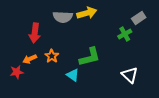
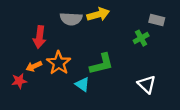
gray rectangle: (139, 18) -> (157, 20), turned 48
orange star: (52, 56) -> (59, 63), size x1.5

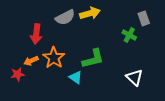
gray semicircle: (71, 19) -> (65, 17), turned -30
gray rectangle: (157, 20) -> (144, 18), turned 56
green cross: (141, 38) -> (129, 35), turned -32

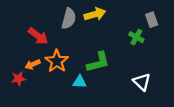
gray semicircle: (65, 17) -> (69, 19), turned -48
red arrow: (36, 34) -> (38, 36), turned -60
cyan triangle: (76, 77) -> (80, 82), turned -32

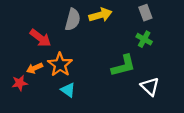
gray rectangle: (152, 20) -> (145, 13), moved
green L-shape: (98, 62) -> (123, 66), moved
cyan triangle: (80, 82) -> (68, 90), moved, turned 32

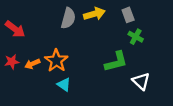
gray rectangle: (145, 13) -> (128, 15), moved
red arrow: (40, 38) -> (15, 29), moved
red star: (20, 83) -> (12, 62), moved

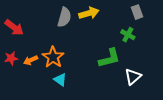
gray rectangle: (128, 15) -> (137, 12), moved
white triangle: (141, 81) -> (133, 77), turned 36

